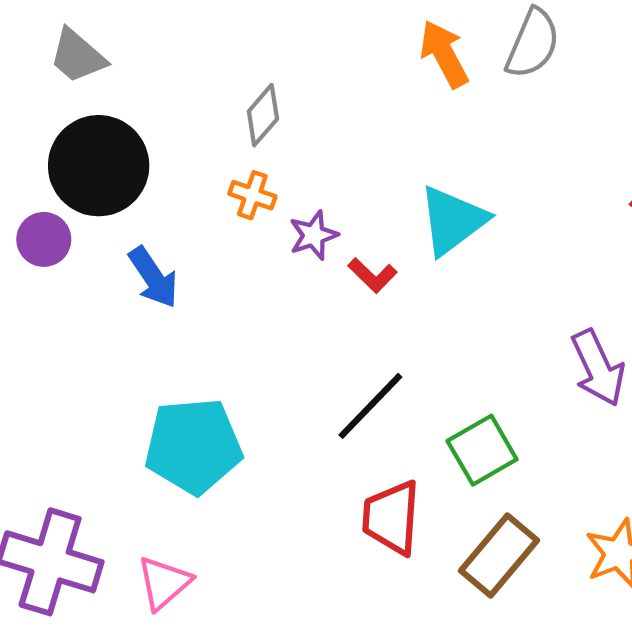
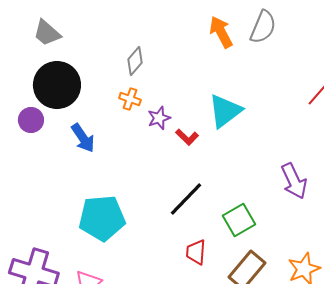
red trapezoid: (391, 518) -> (196, 252), size x0.7

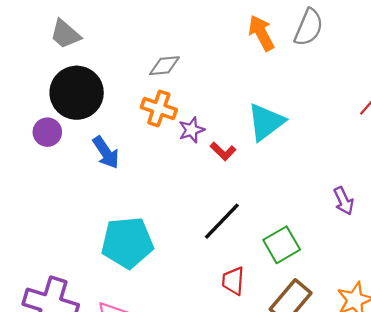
gray diamond: (135, 61) -> (164, 66), turned 44
orange cross: (130, 99) -> (159, 108), size x1.4
purple arrow: (294, 181) -> (344, 201), size x0.7

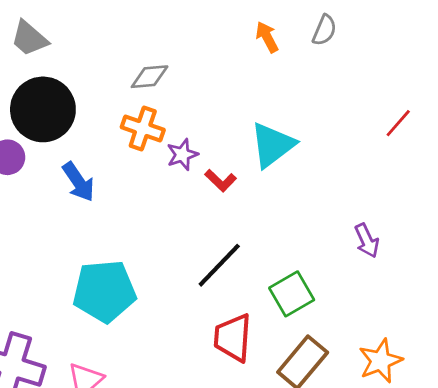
gray semicircle: (309, 27) -> (324, 30), size x0.7
orange arrow: (261, 33) -> (267, 37), size x0.7
red trapezoid: (233, 281) -> (233, 338), size x1.4

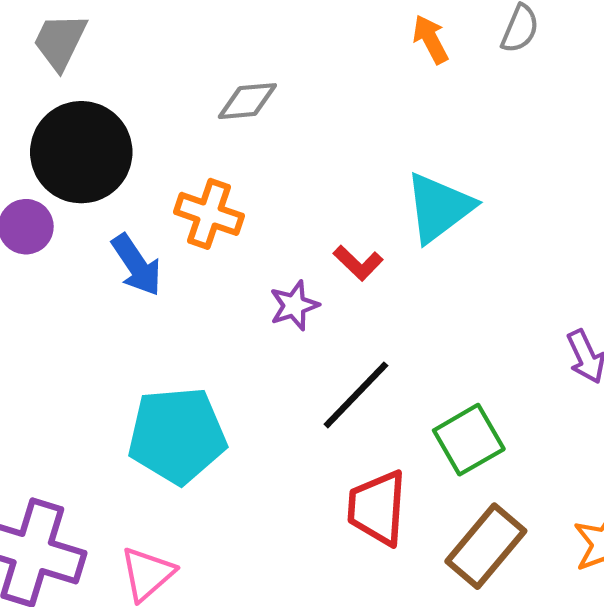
gray trapezoid: (29, 38) -> (60, 41), turned 75
orange cross: (143, 129) -> (209, 214), moved
purple star: (182, 155) -> (294, 305), moved

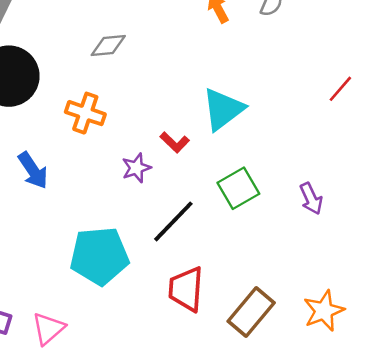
blue arrow: (137, 265) -> (33, 170), moved
cyan pentagon: (177, 435) -> (99, 256), moved
green square: (469, 440) -> (238, 188), moved

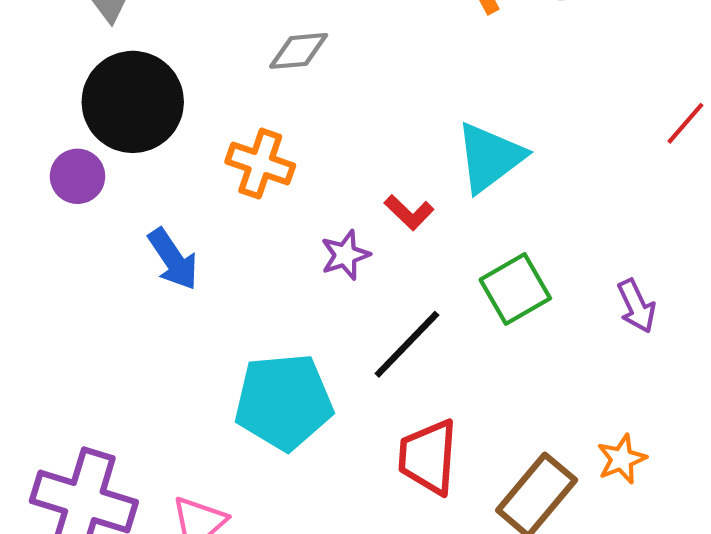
orange star: (324, 311) -> (622, 459), moved, size x0.7

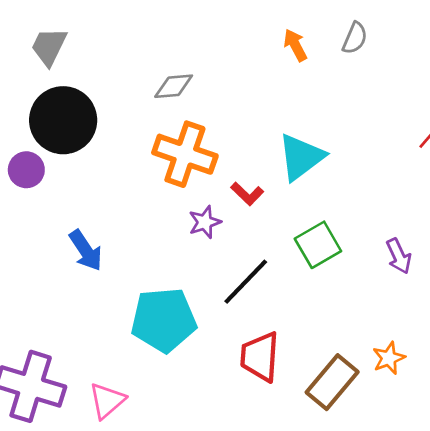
orange cross: (260, 164) -> (185, 154), moved, size x1.4
blue arrow: (173, 259) -> (86, 250), moved

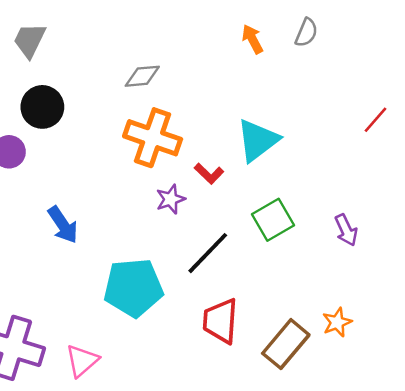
black circle: (63, 120) -> (42, 107), size x0.7

